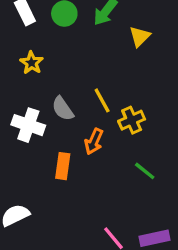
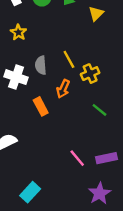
gray semicircle: (63, 109) -> (41, 65), turned 30
orange rectangle: (63, 166) -> (41, 106), turned -36

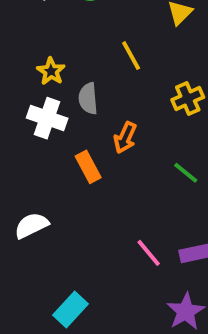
yellow star: (18, 32) -> (51, 71), moved
yellow line: (69, 59) -> (131, 56), moved
yellow cross: (90, 74) -> (188, 99), moved

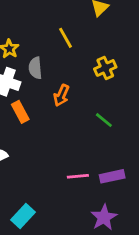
orange rectangle: (88, 167) -> (20, 112), moved
pink line: (149, 253) -> (78, 176), turned -55

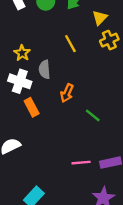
yellow cross: (105, 68) -> (109, 40), moved
green line: (104, 120) -> (93, 115), moved

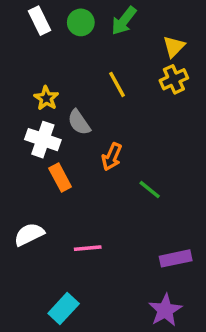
yellow triangle: (100, 18) -> (174, 47), moved
gray semicircle: (45, 69) -> (79, 122), turned -30
pink line: (81, 163) -> (88, 248), moved

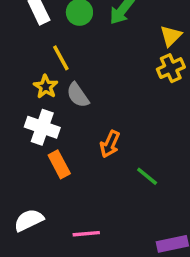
yellow line: (117, 84) -> (61, 58), moved
gray semicircle: (79, 122) -> (78, 95), moved

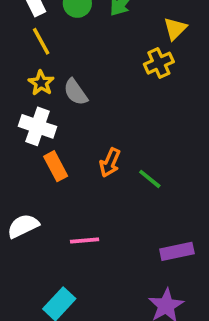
yellow line: (61, 58) -> (41, 41), moved
yellow cross: (171, 68) -> (159, 63), moved
orange arrow: (110, 144) -> (110, 163), moved

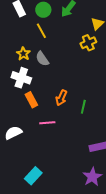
yellow line: (41, 41) -> (41, 31), moved
green line: (150, 179) -> (83, 107), turned 64
pink line: (85, 240) -> (47, 123), moved

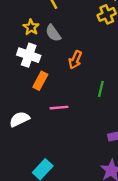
orange arrow: (61, 98) -> (75, 60), moved
orange rectangle: (31, 100) -> (40, 81), turned 56

